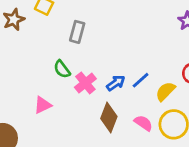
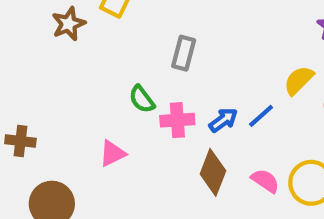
gray rectangle: (77, 32) -> (184, 53), moved
pink cross: (85, 83) -> (177, 120), turned 35
yellow semicircle: (165, 91) -> (299, 80), moved

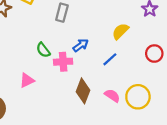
gray rectangle: (184, 53) -> (62, 13), moved
yellow semicircle: (299, 80) -> (120, 31), moved
blue arrow: (223, 120) -> (81, 45), moved

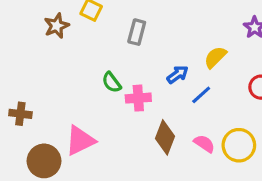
blue arrow: (81, 45) -> (178, 75), moved
pink triangle: (27, 80) -> (80, 141), moved, size x1.5

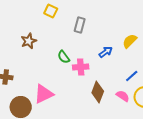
brown star: (57, 26) -> (29, 41), moved
blue line: (201, 95) -> (132, 76), moved

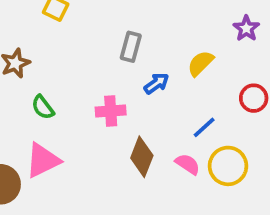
gray rectangle: (80, 25) -> (131, 47), moved
green semicircle: (64, 57) -> (43, 107), moved

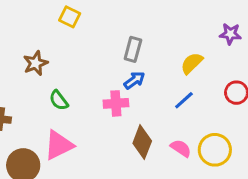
purple star: (246, 28) -> (230, 34), turned -30
blue arrow: (156, 83) -> (134, 80), moved
blue line: (204, 127) -> (184, 100), moved

